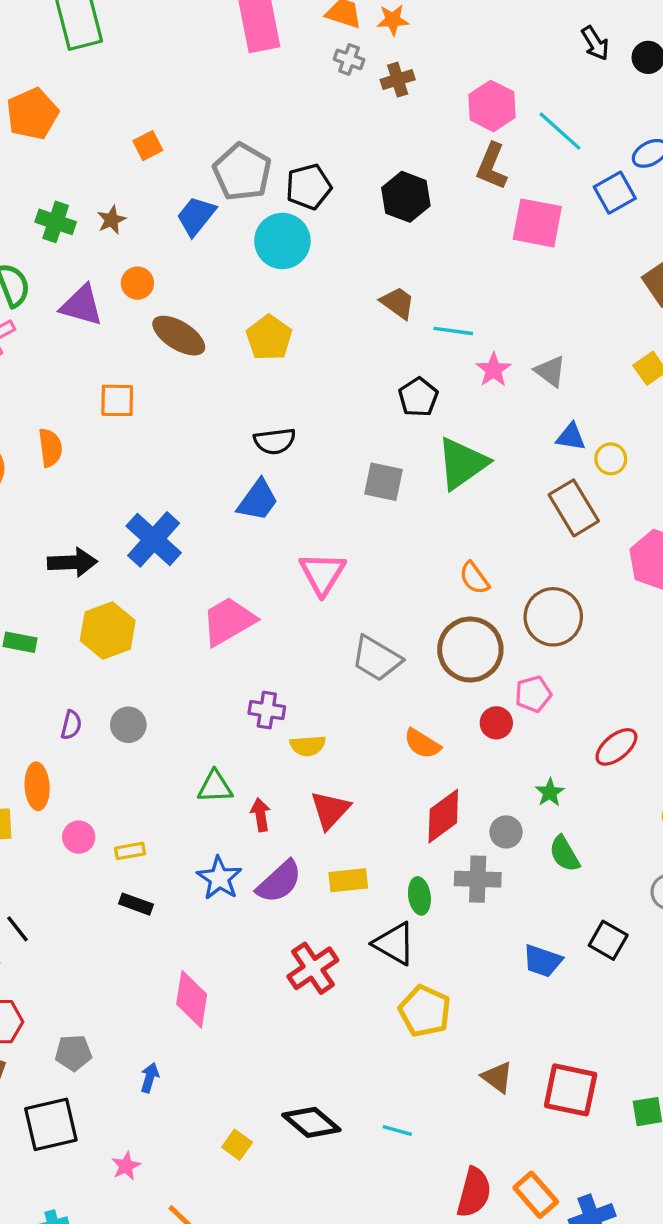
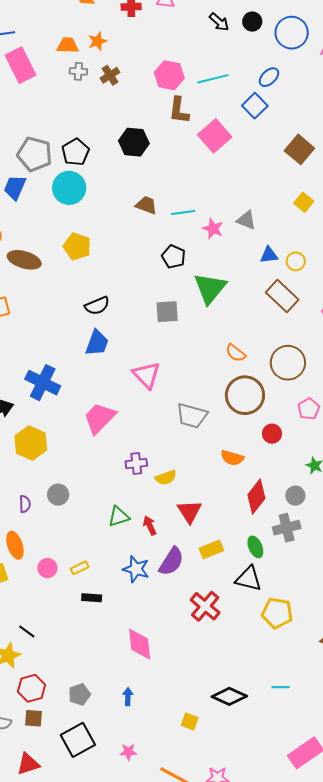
cyan line: (560, 131) -> (213, 79), turned -40
pink square: (537, 223) -> (215, 136), turned -36
pink pentagon: (533, 694) -> (309, 409), moved
pink star: (126, 1166) -> (128, 752), turned -30

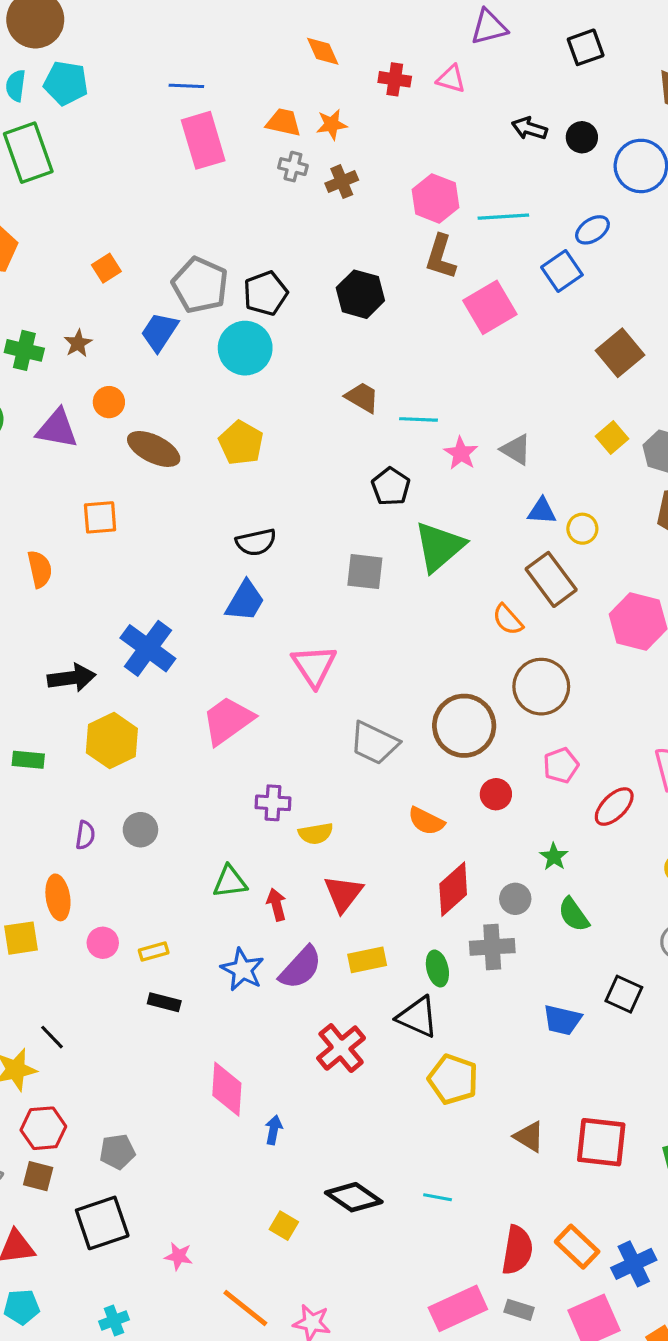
black arrow: (219, 22) -> (529, 128), turned 145
orange semicircle: (236, 353) -> (508, 620), moved
blue arrow: (128, 697) -> (274, 1130), moved

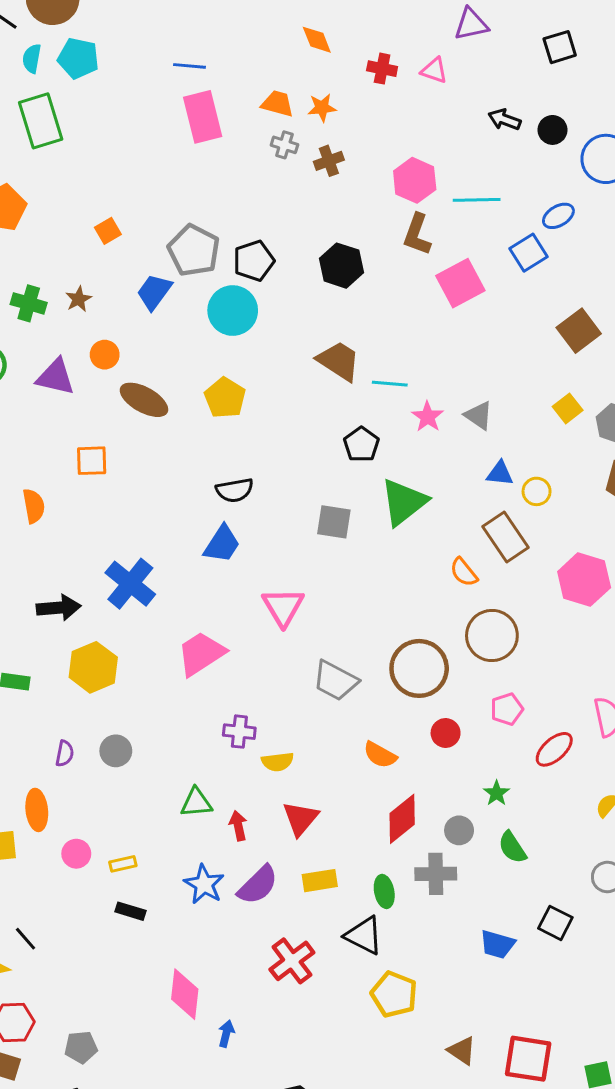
brown trapezoid: (362, 397) -> (339, 361), size x1.4

